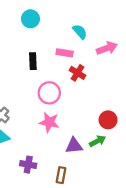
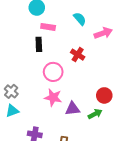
pink rectangle: (65, 53) -> (48, 27), moved
purple triangle: (74, 146) -> (73, 109), moved

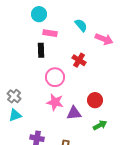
pink arrow: (103, 33) -> (104, 39), turned 42
red circle: (104, 95) -> (95, 100), moved
green arrow: (95, 114) -> (100, 125), moved

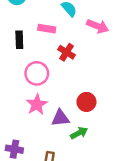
pink rectangle: (50, 33) -> (47, 29), moved
pink star: (55, 102) -> (37, 104), turned 30
green arrow: (100, 125) -> (79, 133), moved

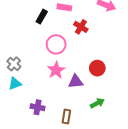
black rectangle: (19, 40) -> (42, 17), turned 32
green arrow: (79, 133) -> (97, 103), moved

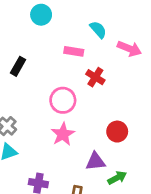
black rectangle: (42, 17) -> (18, 66), moved
purple triangle: (76, 81) -> (95, 161), moved

